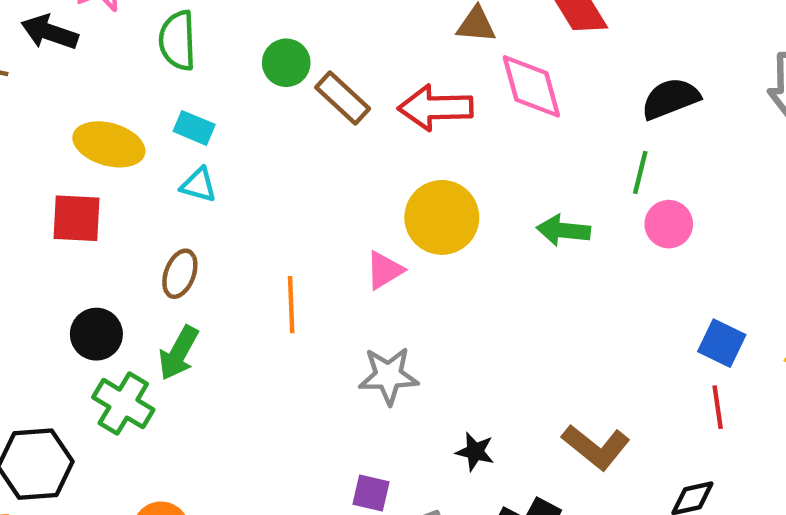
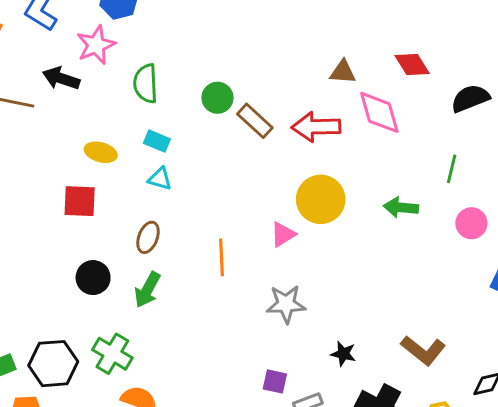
black semicircle: (671, 99) -> (470, 98), moved
yellow ellipse: (109, 144) -> (101, 152), size x0.7
pink circle: (669, 224) -> (471, 223), moved
green cross: (123, 404) -> (112, 354), moved

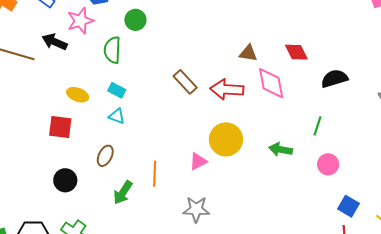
green circle: (217, 98) -> (135, 20), moved
green arrow: (147, 290) -> (123, 192), moved

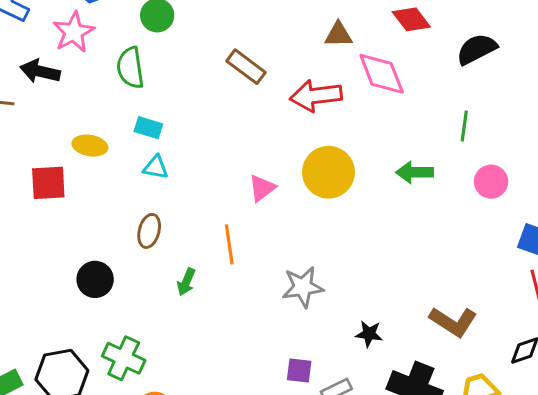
brown rectangle: (185, 82) -> (246, 67), moved
red square: (60, 127) -> (48, 183), moved
pink triangle: (198, 161) -> (262, 188), moved
green arrow: (123, 192) -> (186, 282), size x0.7

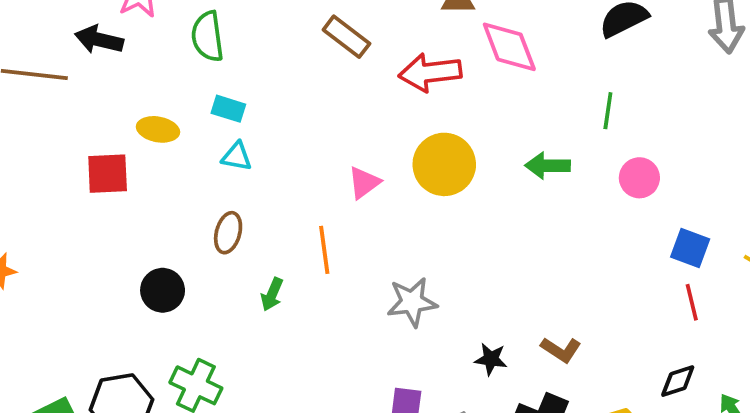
brown L-shape: (453, 322) -> (561, 350), moved, size x0.7

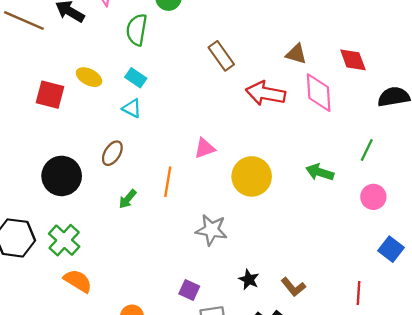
yellow circle: (444, 164) -> (252, 176), moved
black circle: (163, 290) -> (62, 176), size x1.4
red line: (692, 302) -> (358, 293), moved

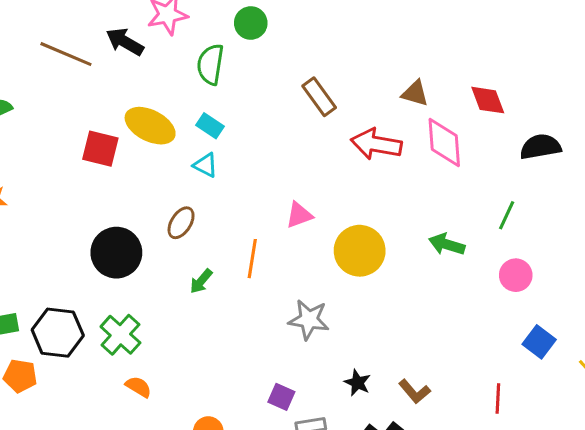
yellow ellipse: (89, 77) -> (150, 126), size x1.5
orange semicircle: (78, 281) -> (138, 387), size x0.7

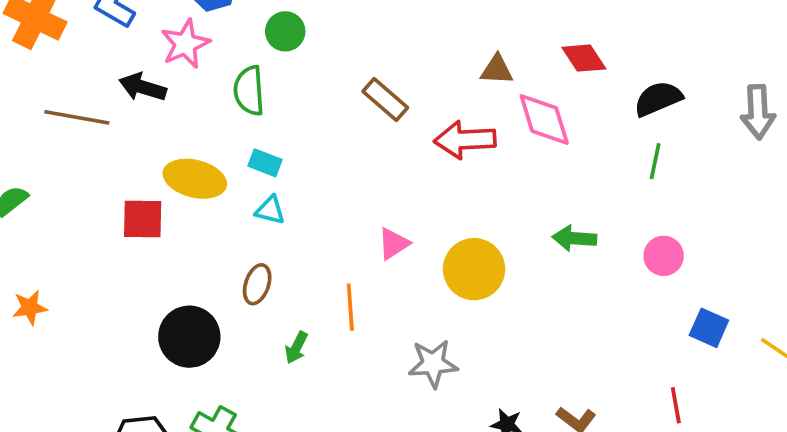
green line: (507, 215) -> (655, 161), moved

